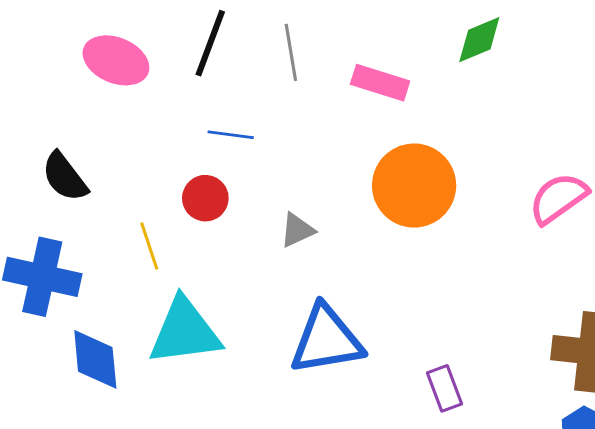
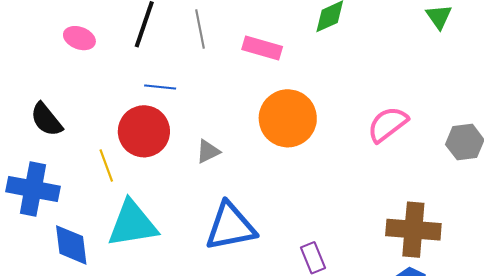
pink ellipse: (116, 60) -> (79, 38), size x0.7
red circle: (205, 198) -> (144, 131), size x1.6

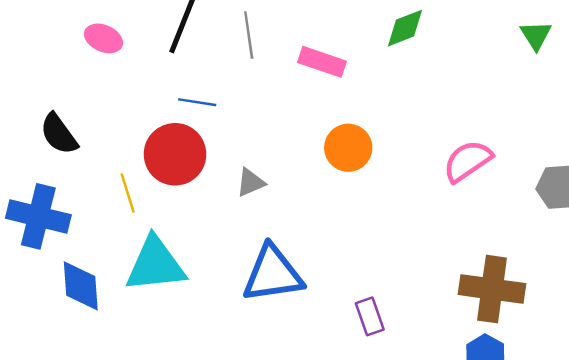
orange circle: (288, 118) -> (348, 148), size x0.7

